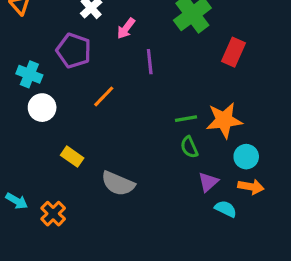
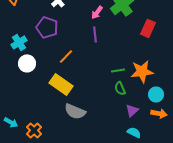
pink arrow: (126, 28) -> (97, 12), moved
cyan cross: (29, 74) -> (19, 42), turned 35
yellow rectangle: (72, 157) -> (61, 84), moved, size x1.6
cyan semicircle: (226, 209) -> (134, 132), moved

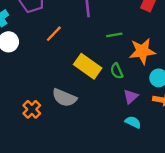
green line: (118, 70) -> (114, 35), moved
yellow rectangle: (61, 84) -> (88, 66), moved
orange cross: (34, 130) -> (32, 109), moved

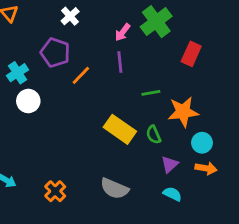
orange line: (54, 34) -> (81, 75), moved
gray semicircle: (64, 98) -> (114, 189), moved
orange cross: (32, 109) -> (55, 191), moved

